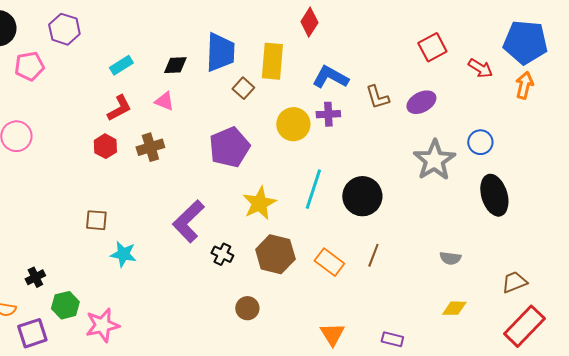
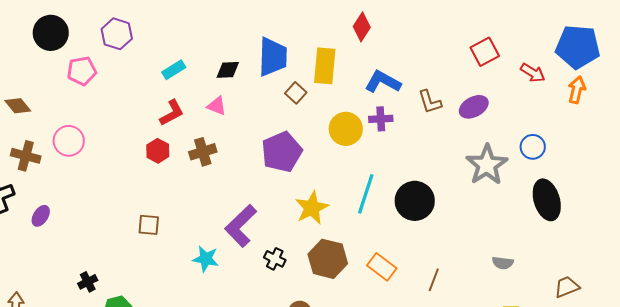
cyan star: (123, 254) -> (206, 259), moved
brown line: (373, 255) -> (434, 280), moved

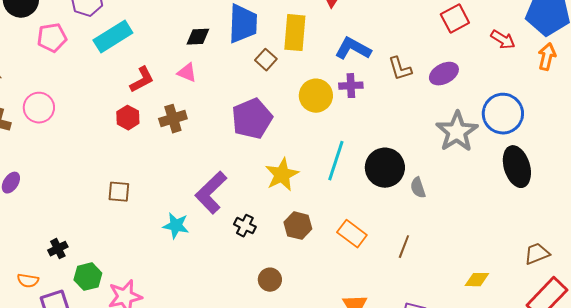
cyan rectangle: (174, 70) -> (113, 37), moved, size x1.6
blue circle: (533, 147) -> (503, 114), size x1.6
brown hexagon: (328, 259) -> (298, 226), size x0.7
gray semicircle: (503, 263) -> (418, 188), moved, turned 65

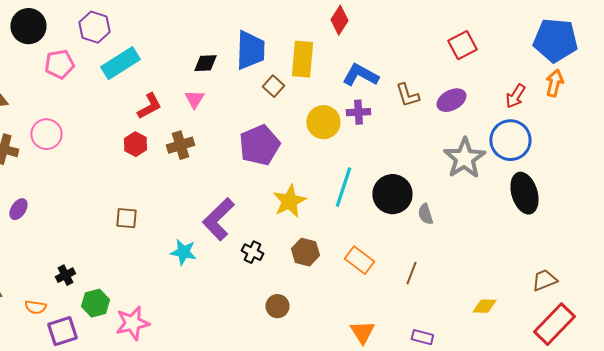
red arrow: (503, 40) -> (515, 96), moved, turned 90
pink triangle: (187, 73) -> (194, 99), turned 40

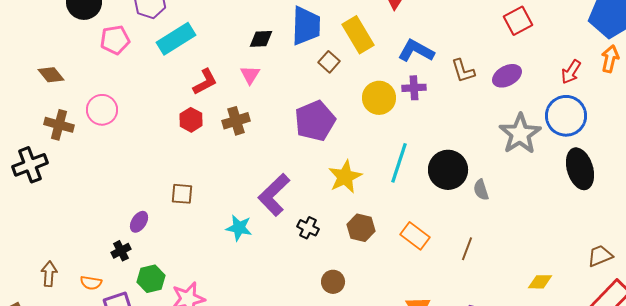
yellow rectangle: (302, 59) -> (358, 35), turned -36
purple ellipse: (18, 209) -> (139, 222), moved

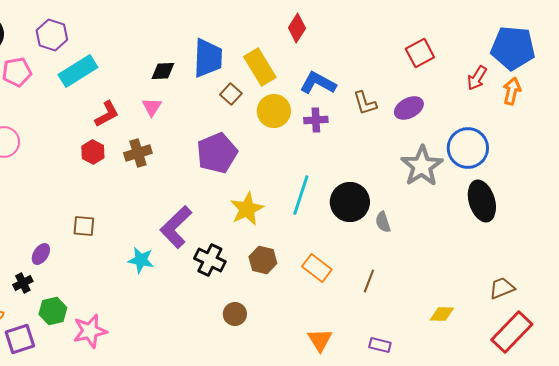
red arrow: (571, 72) -> (477, 78), moved
yellow circle: (379, 98) -> (274, 111), moved
black cross: (308, 228) -> (210, 260), size x1.4

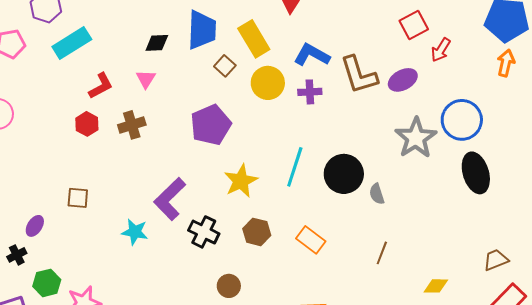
red arrow: (477, 78) -> (441, 50), moved
brown L-shape: (365, 103) -> (359, 75), size x1.6
brown line: (369, 281) -> (382, 253), moved

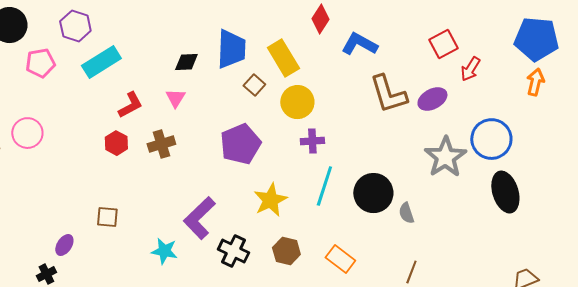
blue L-shape: (312, 55) -> (359, 44), moved
purple cross: (310, 92) -> (312, 141), moved

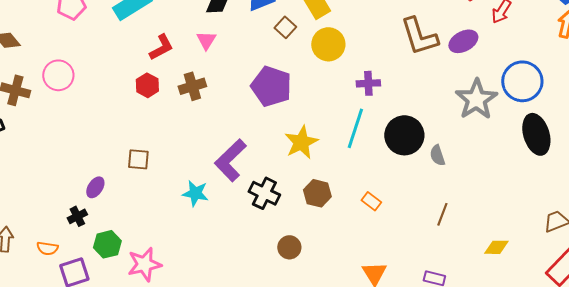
purple cross: (312, 141) -> (368, 83), moved
purple pentagon: (240, 144) -> (271, 86), turned -30
orange rectangle: (340, 259) -> (371, 201), size x0.7

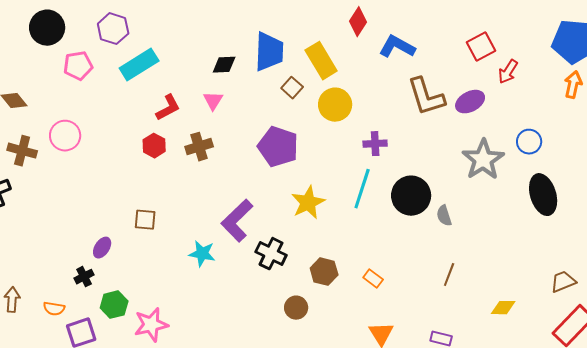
blue circle: (522, 81) -> (529, 142), size x0.6
brown hexagon: (317, 193) -> (324, 272), moved
orange rectangle: (371, 201) -> (373, 279), moved

